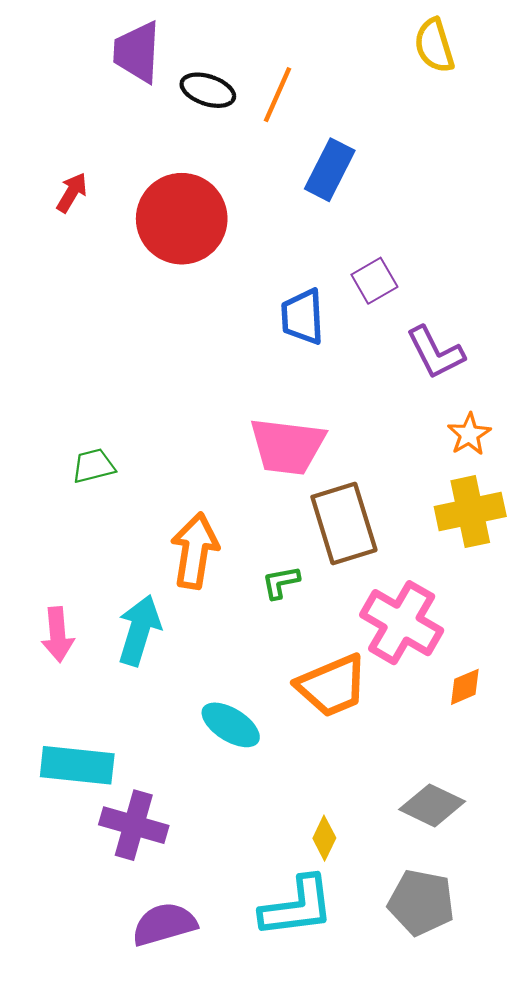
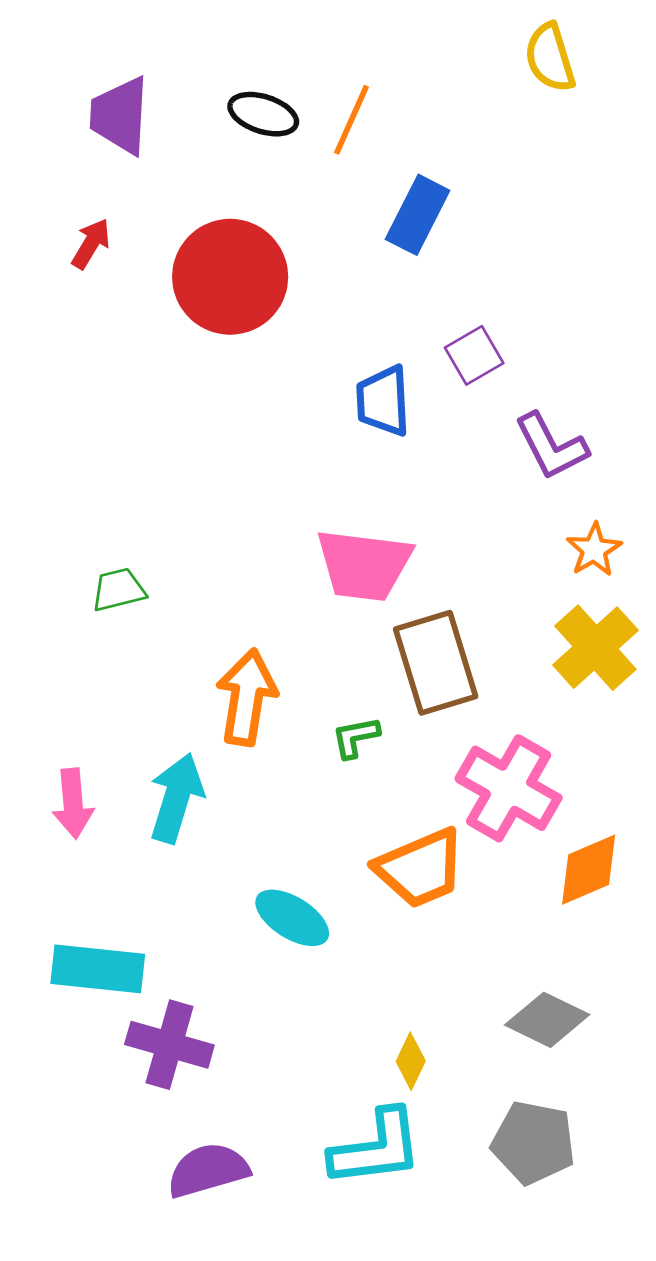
purple trapezoid: (137, 52) -> (120, 116), moved
yellow cross: (470, 512) -> (595, 648), turned -30
orange diamond: (465, 687) -> (589, 870), size x1.5

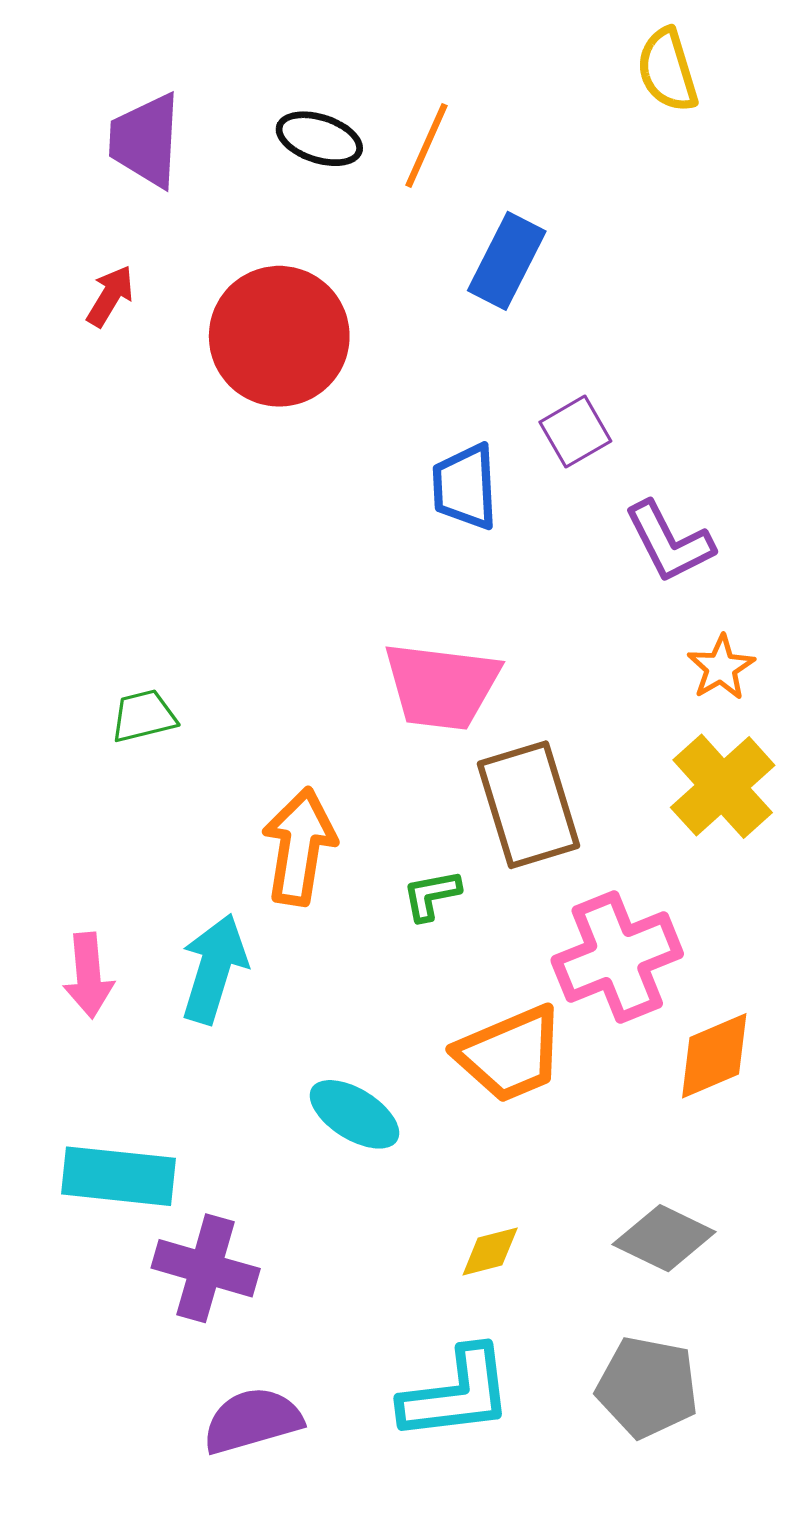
pink cross: (509, 788) -> (617, 957), turned 38
yellow diamond: (411, 1061) -> (490, 1252), moved, turned 50

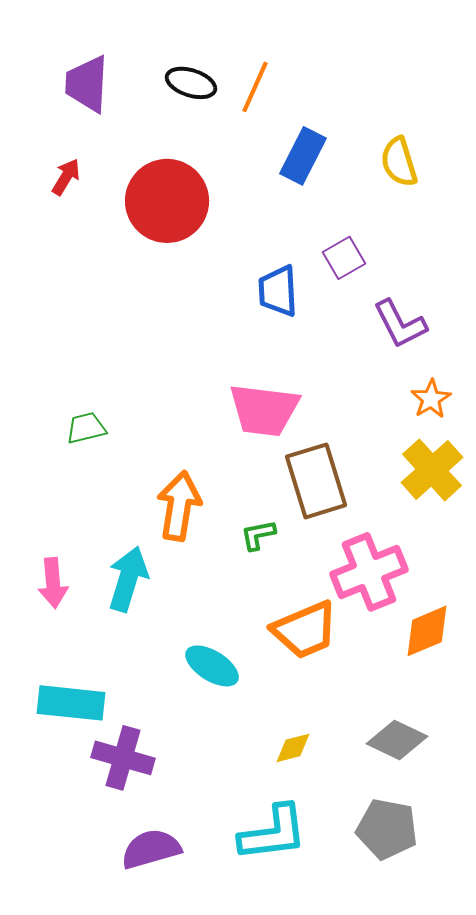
yellow semicircle: (667, 70) -> (399, 162), moved

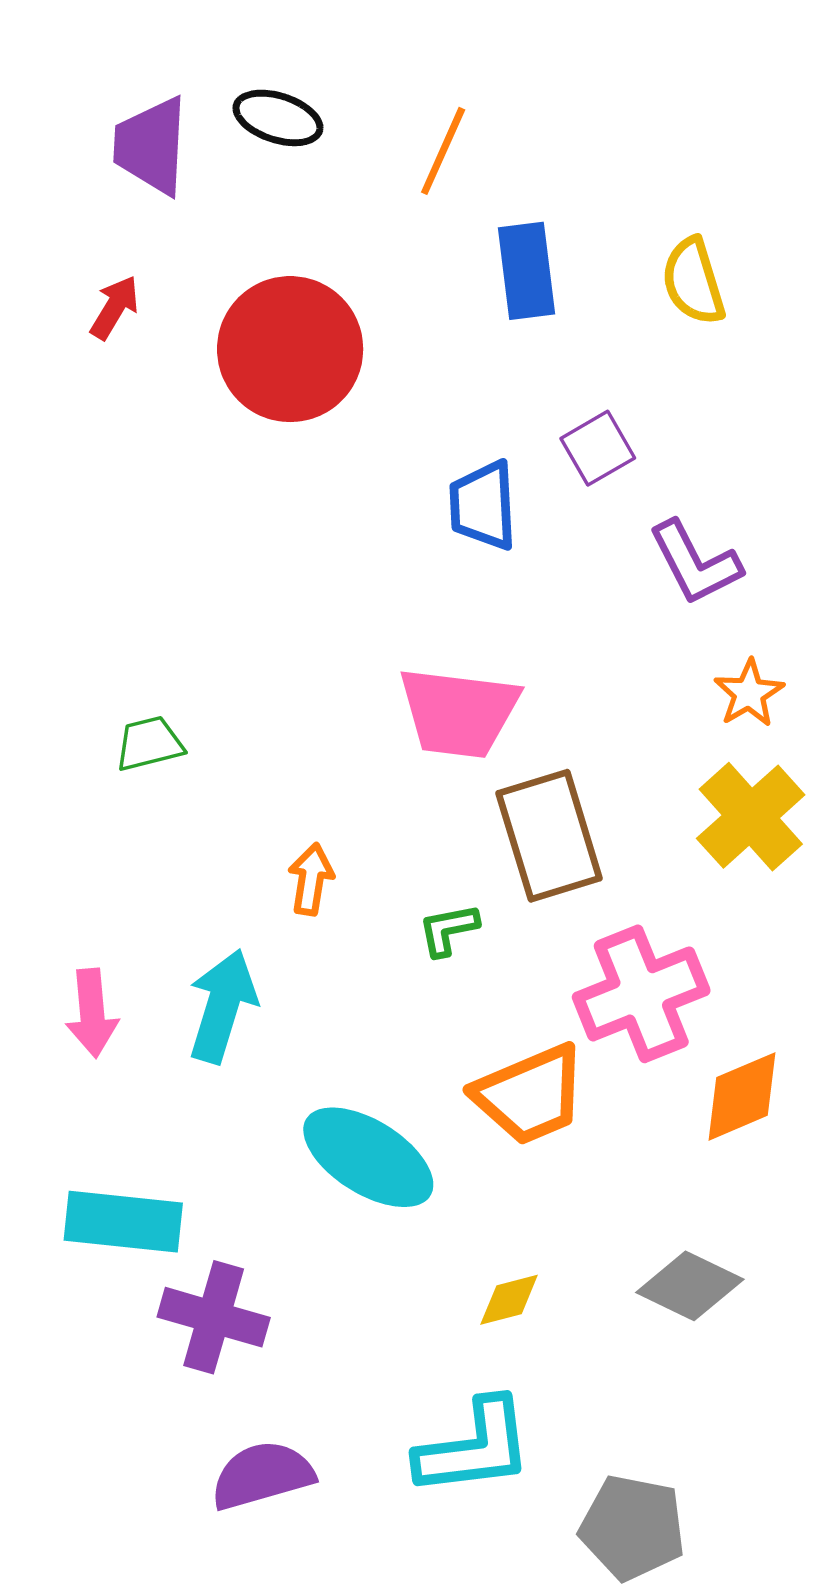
black ellipse: (191, 83) -> (278, 118), moved
blue rectangle: (303, 156) -> (526, 271), turned -34
orange arrow: (179, 506) -> (311, 879), size x0.6
cyan ellipse: (212, 666) -> (368, 1157), size x1.4
gray pentagon: (387, 829) -> (632, 1527), moved

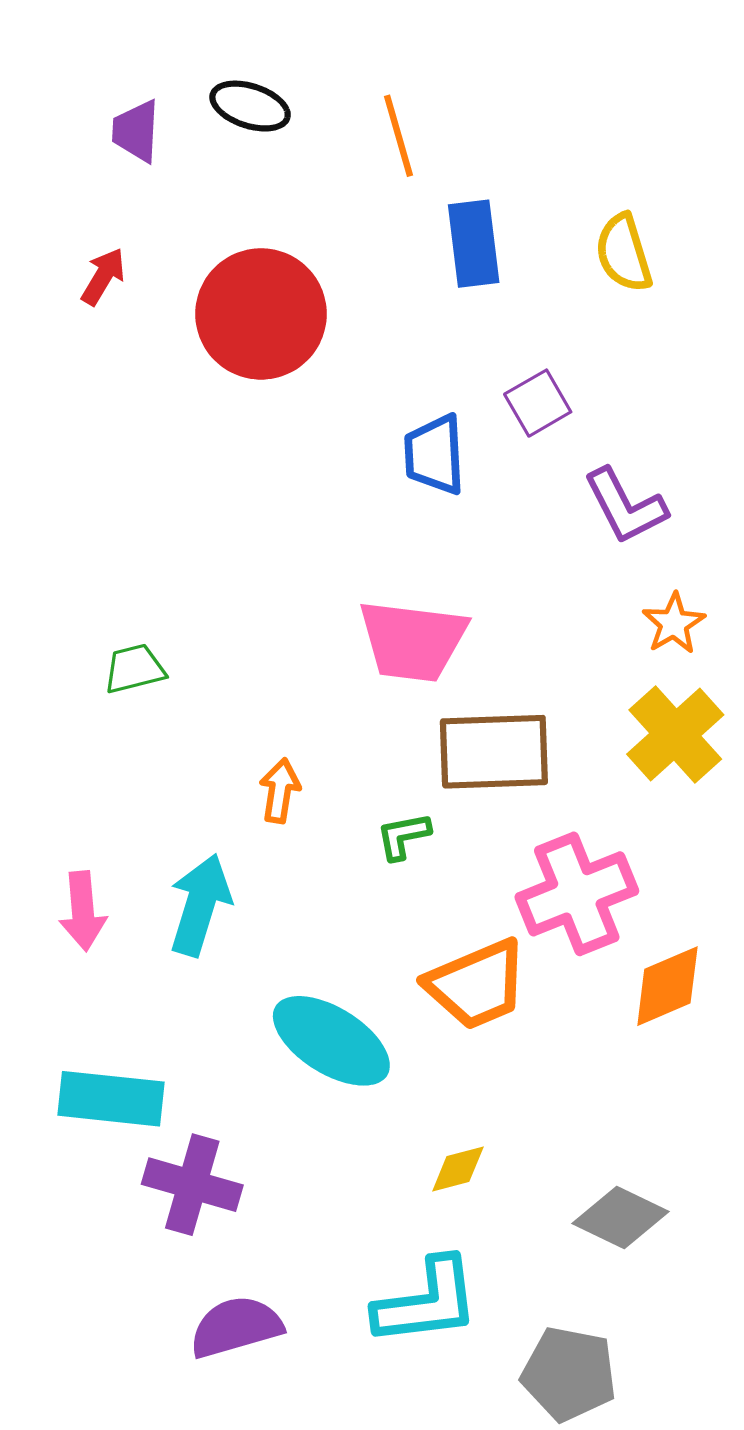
purple trapezoid: (151, 146) -> (136, 131), size x0.7
orange line: (443, 151) -> (399, 136), turned -40
brown rectangle: (549, 836) -> (494, 752), turned -75
gray diamond: (690, 1286) -> (621, 1217), moved

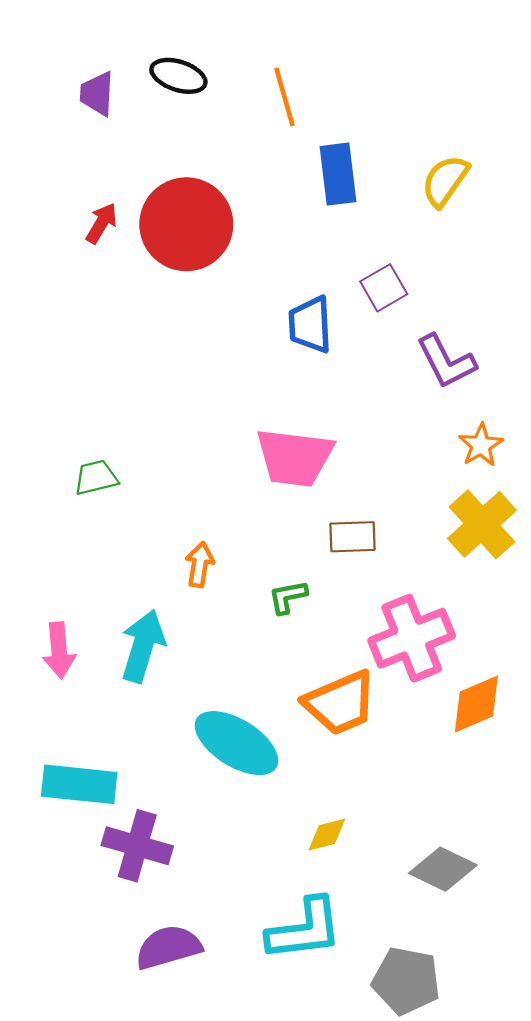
yellow semicircle: (624, 253) -> (445, 181), turned 52
red arrow: (103, 276) -> (101, 223), moved
brown rectangle: (494, 752) -> (353, 537), size x0.6

